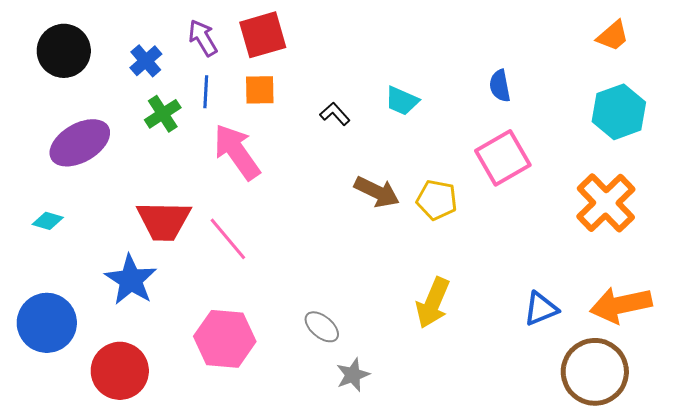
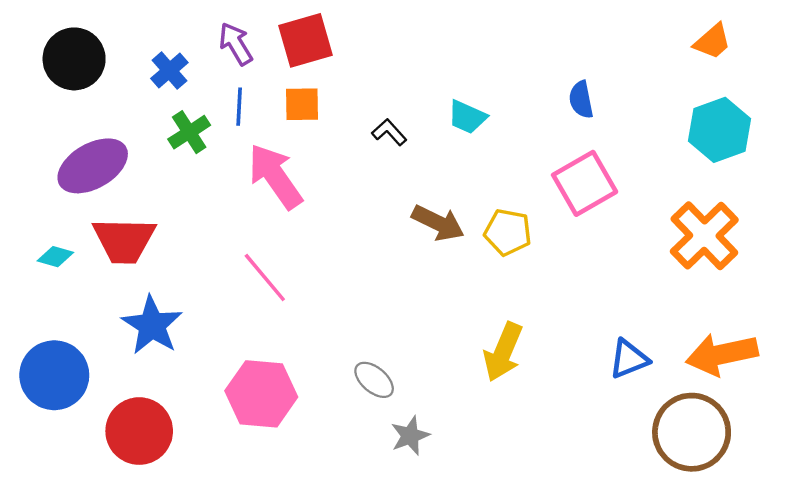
red trapezoid: (164, 221) -> (124, 240), moved

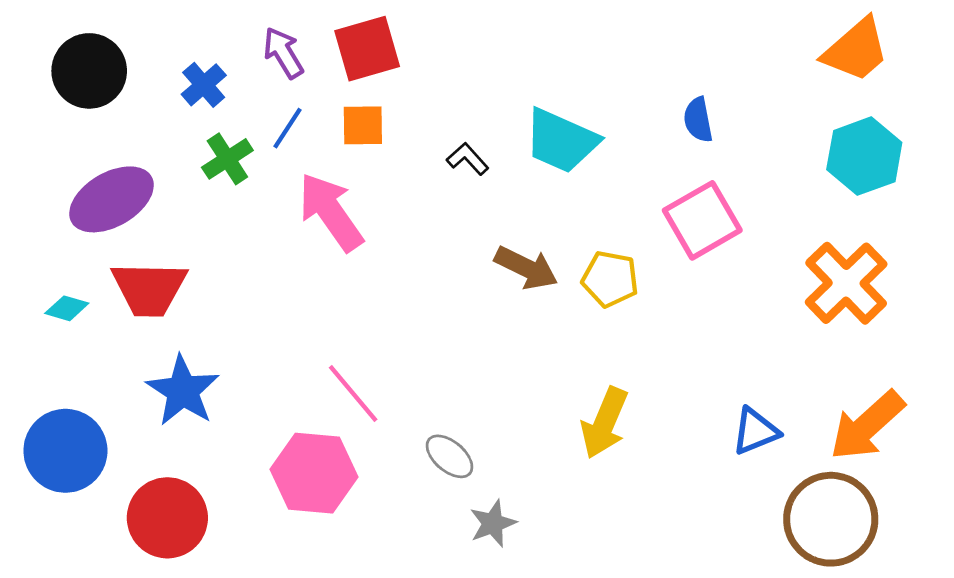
orange trapezoid: (712, 41) -> (856, 50), size x1.5
blue line: (239, 107) -> (287, 128), turned 30
cyan trapezoid: (467, 117) -> (561, 141), size x1.6
pink line: (265, 278) -> (353, 394), moved
orange arrow: (722, 354) -> (867, 426), turned -30

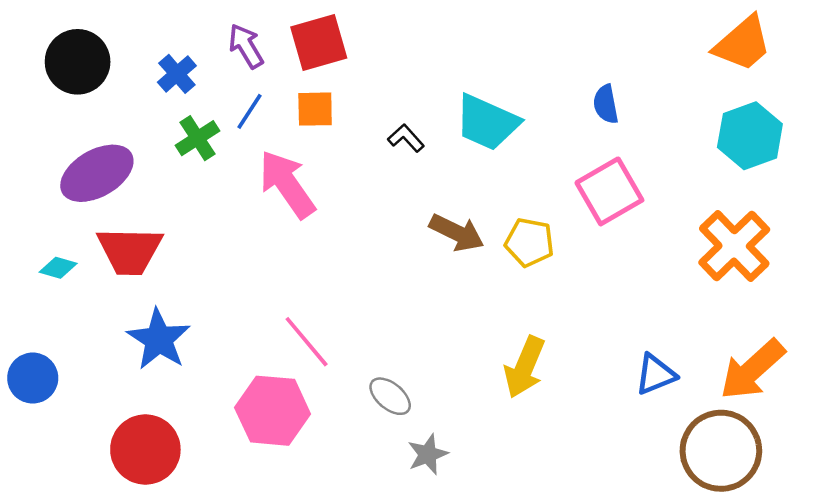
blue circle: (65, 451) -> (33, 378), moved, size x0.7

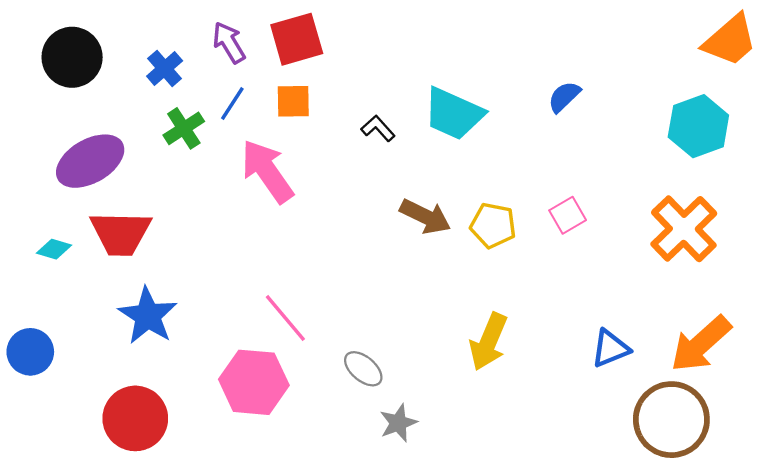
orange trapezoid: (743, 44) -> (730, 40), moved
blue semicircle: (606, 104) -> (564, 97), turned 57
pink square: (609, 191) -> (568, 215), moved, size x0.6

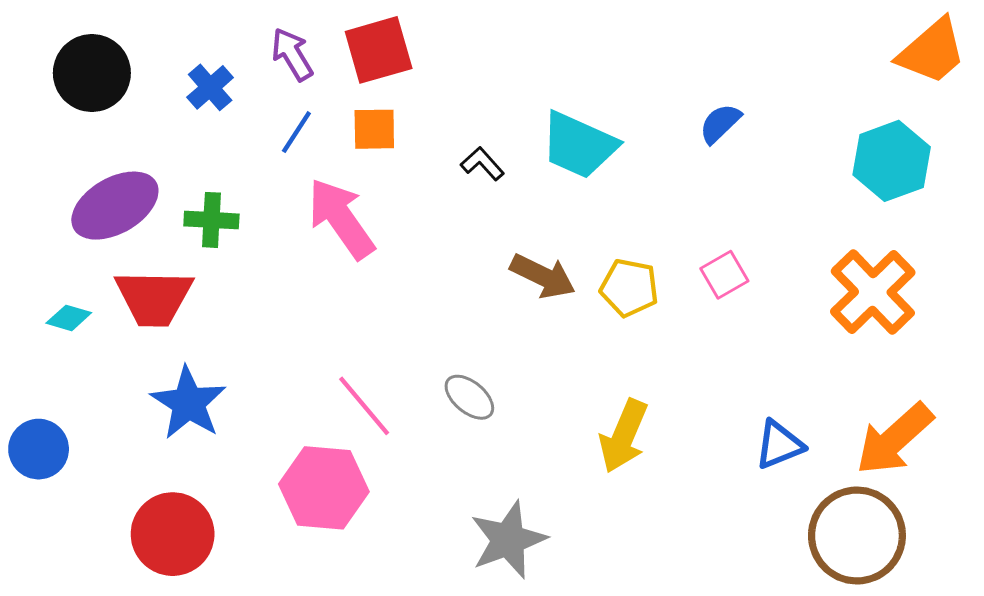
green cross: (184, 128) -> (211, 220), moved, turned 36
gray ellipse: (363, 369) -> (469, 397), moved
gray star: (398, 423) -> (508, 540), size x1.6

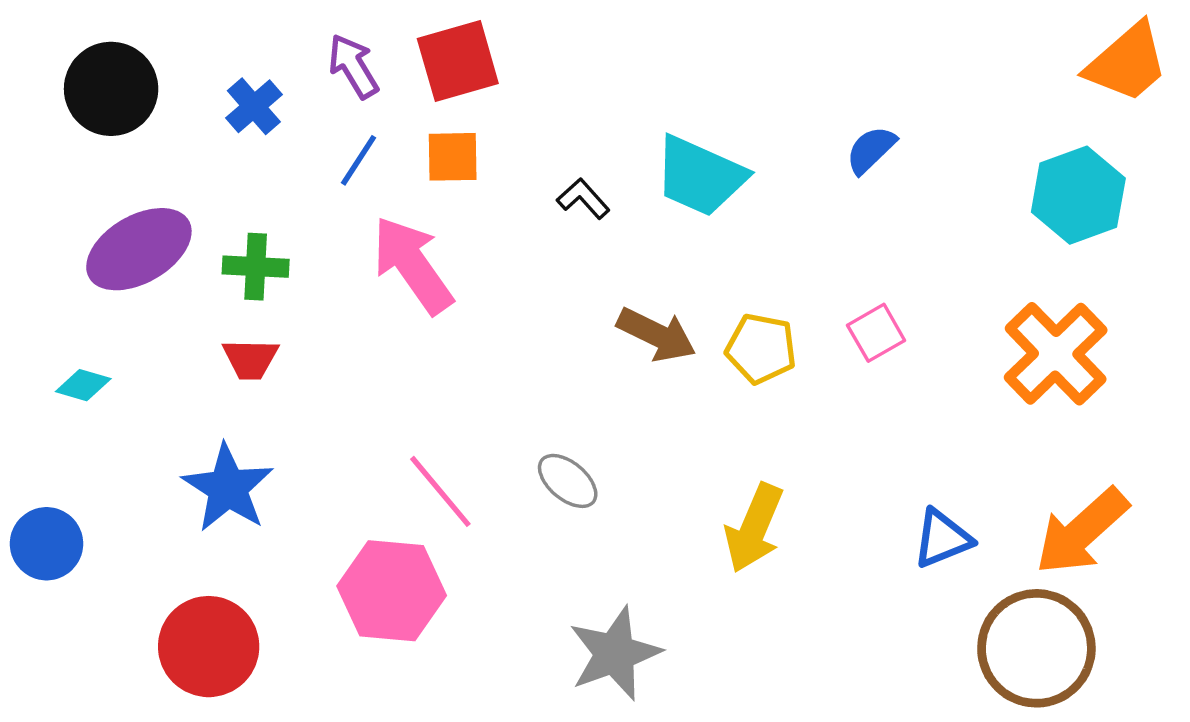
red trapezoid: (154, 298) -> (250, 359), moved, size x0.6

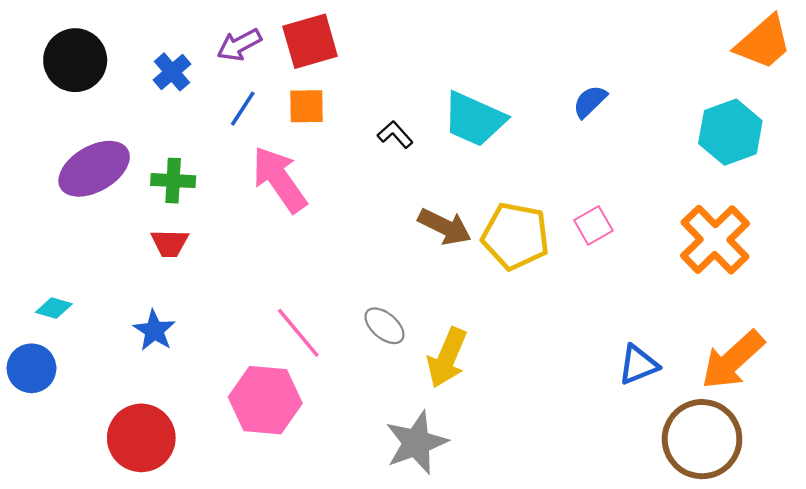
purple arrow: (353, 66) -> (239, 45), turned -87
yellow pentagon: (761, 349) -> (516, 236), size x1.4
cyan diamond: (83, 385) -> (54, 308), moved
blue star: (228, 488) -> (154, 330), size x0.7
yellow arrow: (754, 528) -> (447, 358), moved

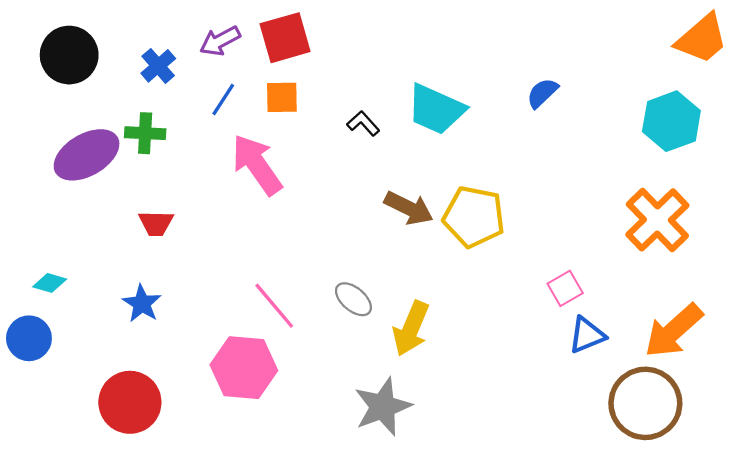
green cross: (173, 181) -> (145, 133), moved
pink square: (593, 225) -> (565, 288), moved

